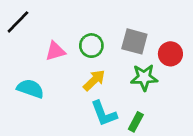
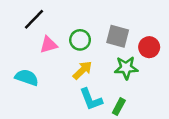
black line: (18, 22) -> (34, 19), moved

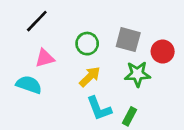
pink triangle: (49, 45) -> (45, 58), moved

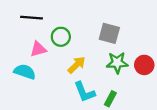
black line: (37, 21) -> (32, 18), turned 50
green circle: (87, 44) -> (61, 37), moved
red circle: (163, 52) -> (144, 65), moved

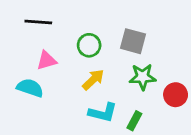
green circle: (61, 37) -> (89, 45), moved
red circle: (144, 65) -> (176, 95), moved
cyan L-shape: (84, 92) -> (103, 113), turned -55

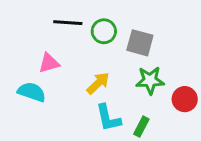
black line: (38, 22) -> (68, 23), moved
green circle: (89, 45) -> (104, 31), moved
cyan L-shape: (103, 113) -> (108, 118), turned 64

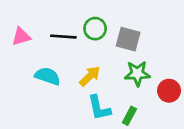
black line: (68, 23) -> (63, 37), moved
pink triangle: (49, 63) -> (21, 37), moved
cyan semicircle: (32, 92) -> (48, 76), moved

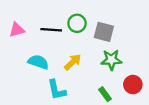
red circle: (169, 91) -> (133, 85), moved
cyan L-shape: (99, 108) -> (57, 90), moved
green rectangle: (129, 116) -> (105, 94), turned -64

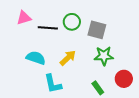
pink triangle: (17, 30) -> (24, 18), moved

